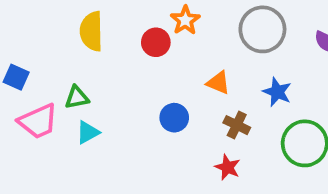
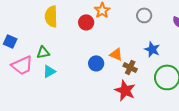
gray circle: (262, 29) -> (144, 15), size x0.6
orange triangle: (218, 83) -> (116, 54), moved
red star: (228, 167) -> (125, 90), size x1.5

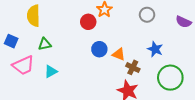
yellow semicircle: (51, 16) -> (33, 16), moved
green triangle: (43, 52) -> (45, 44), moved
blue circle: (96, 63) -> (99, 49), moved

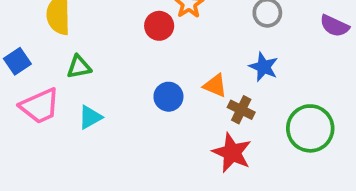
blue square: (11, 41) -> (17, 61), turned 32
blue circle: (99, 49) -> (168, 97), moved
blue star: (155, 49) -> (264, 67), moved

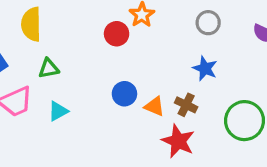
orange triangle: (215, 86) -> (154, 106), moved

